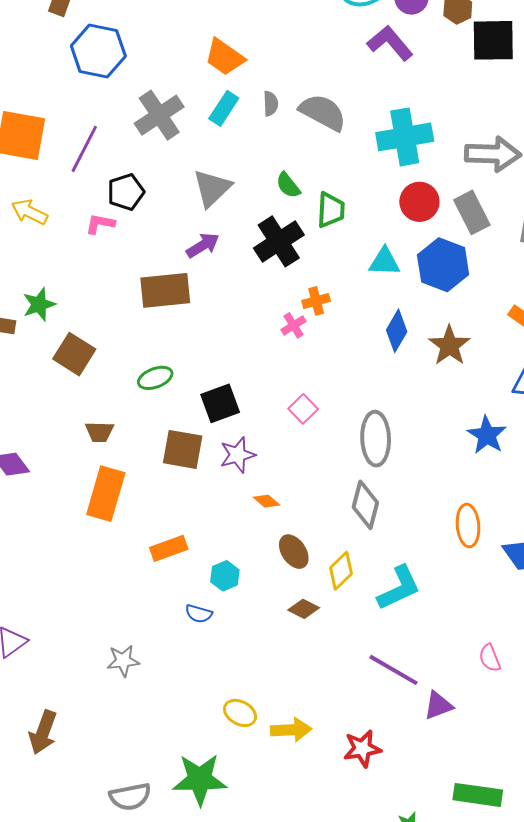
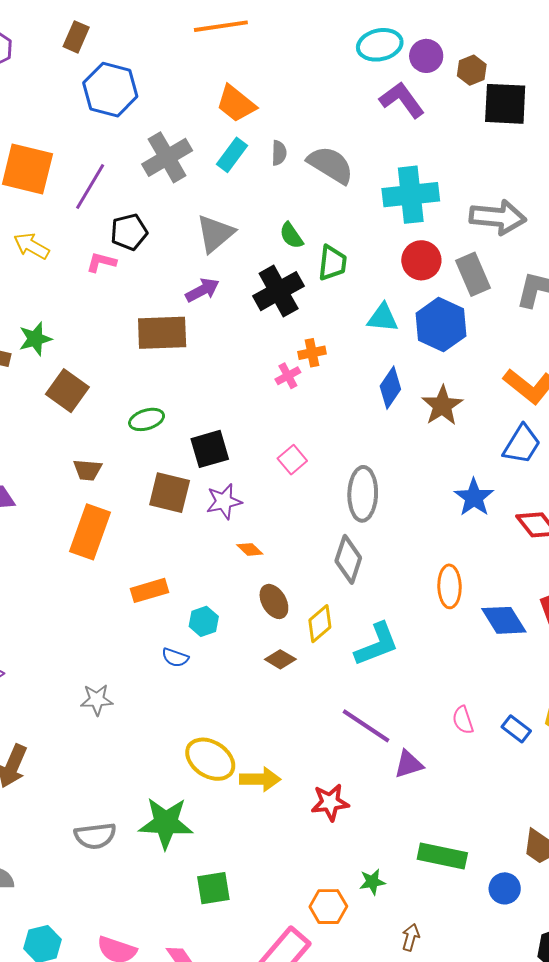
yellow ellipse: (240, 713) -> (210, 759), size x1.5

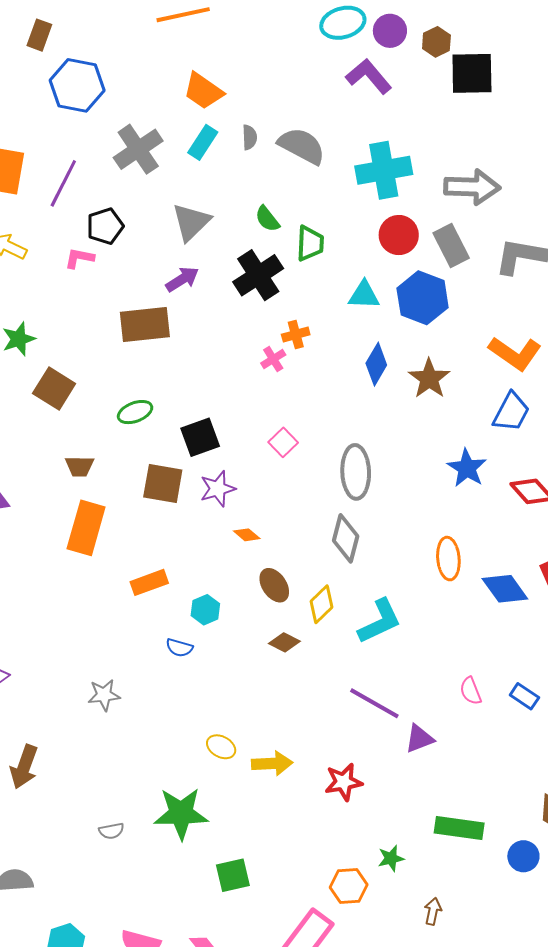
yellow ellipse: (210, 759) -> (221, 747), size x0.6
gray semicircle: (95, 836) -> (111, 831), size x0.6

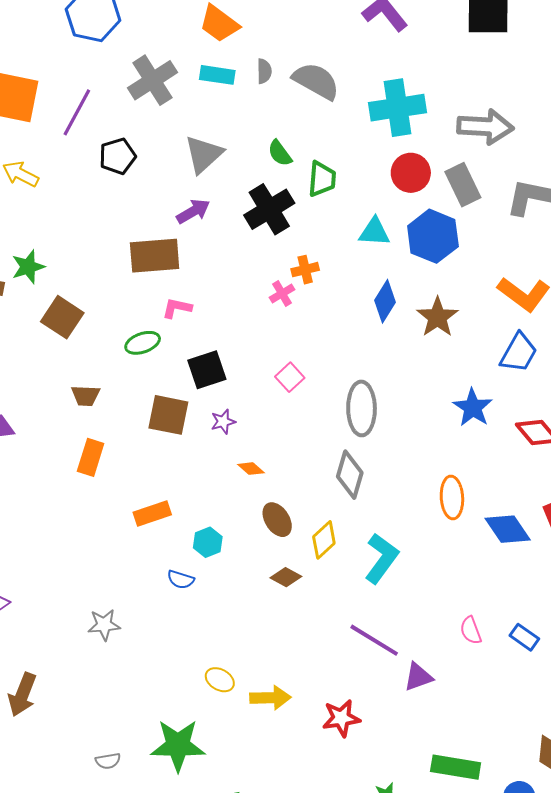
cyan rectangle: (203, 142) -> (217, 75), turned 64
pink L-shape: (79, 258) -> (177, 308), moved
purple star: (218, 489) -> (223, 422), size x0.7
orange rectangle: (86, 528) -> (91, 457), size x0.7
cyan L-shape: (380, 621) -> (382, 558), turned -30

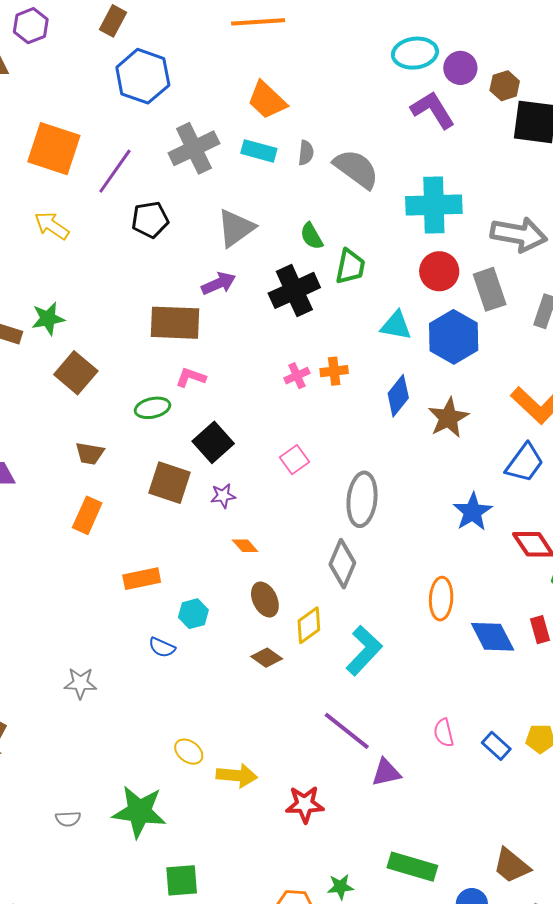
orange cross: (305, 270) -> (334, 371), moved
black square: (207, 370) -> (213, 442), turned -30

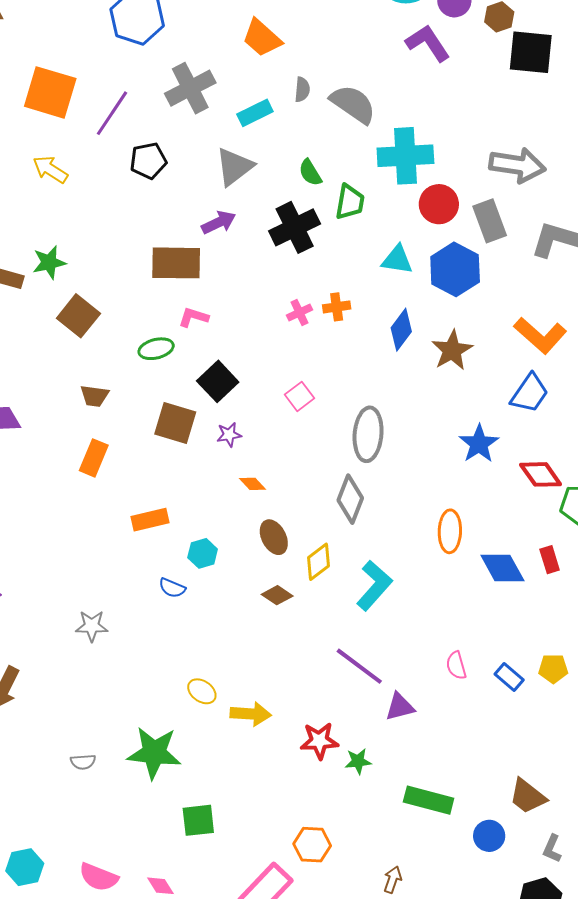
cyan rectangle: (259, 151) -> (255, 113), moved, turned -40
cyan cross: (434, 205) -> (405, 156), moved
green star: (340, 887) -> (358, 761), moved

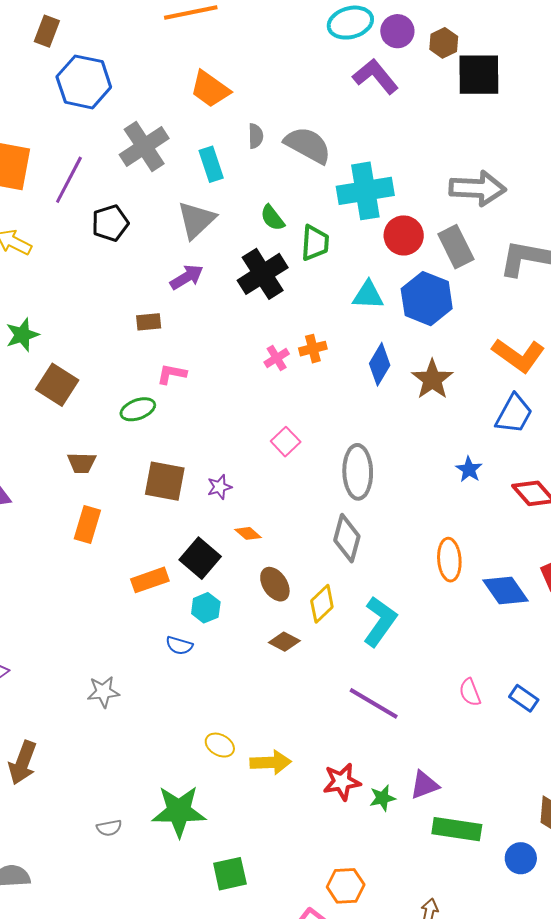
cyan rectangle: (255, 113) -> (211, 164), turned -76
brown rectangle: (176, 263) -> (149, 322), size x0.5
black square: (218, 381) -> (200, 558), moved
blue star: (479, 444) -> (469, 469), size x0.7
purple triangle: (400, 707) -> (424, 785), moved

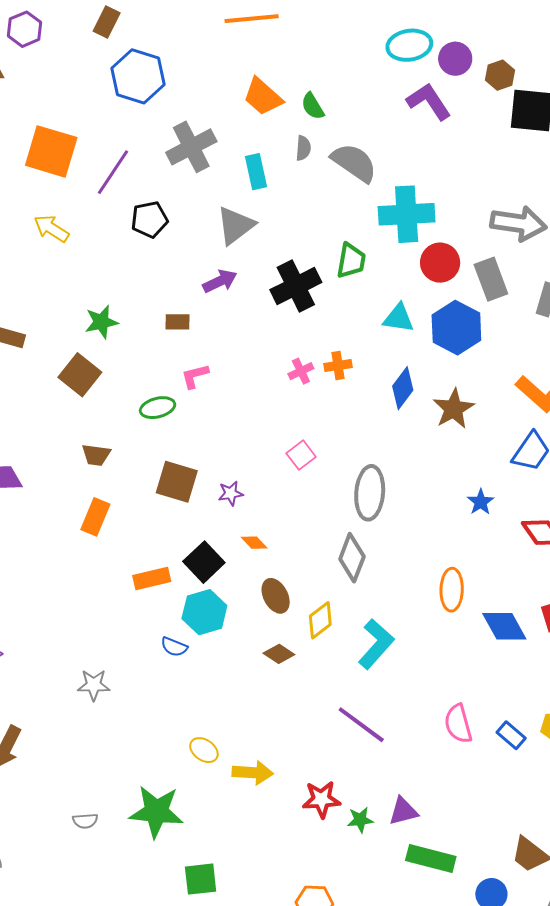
green semicircle: (272, 218) -> (313, 106), moved
green star: (22, 335) -> (101, 322), moved
pink L-shape: (172, 374) -> (195, 376), turned -32
cyan hexagon: (206, 608) -> (204, 612), size x1.5
pink semicircle: (470, 692) -> (458, 724), size x1.4

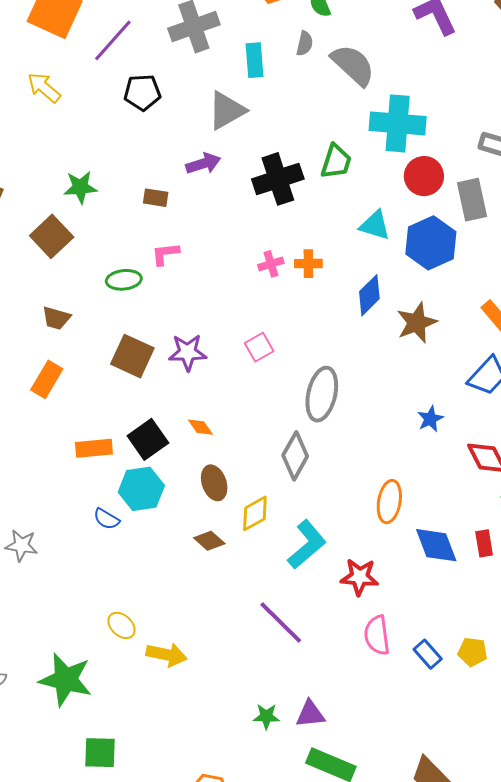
purple star: (231, 493) -> (188, 352), moved, size x1.5
red star: (321, 799) -> (360, 577), moved

